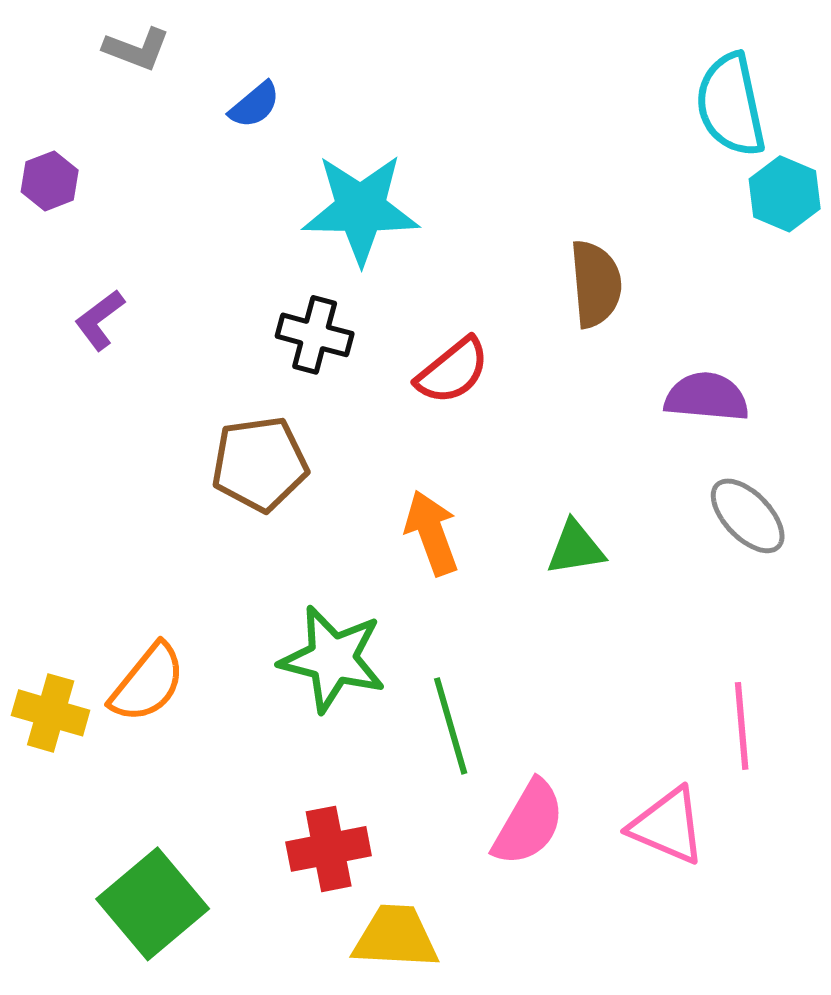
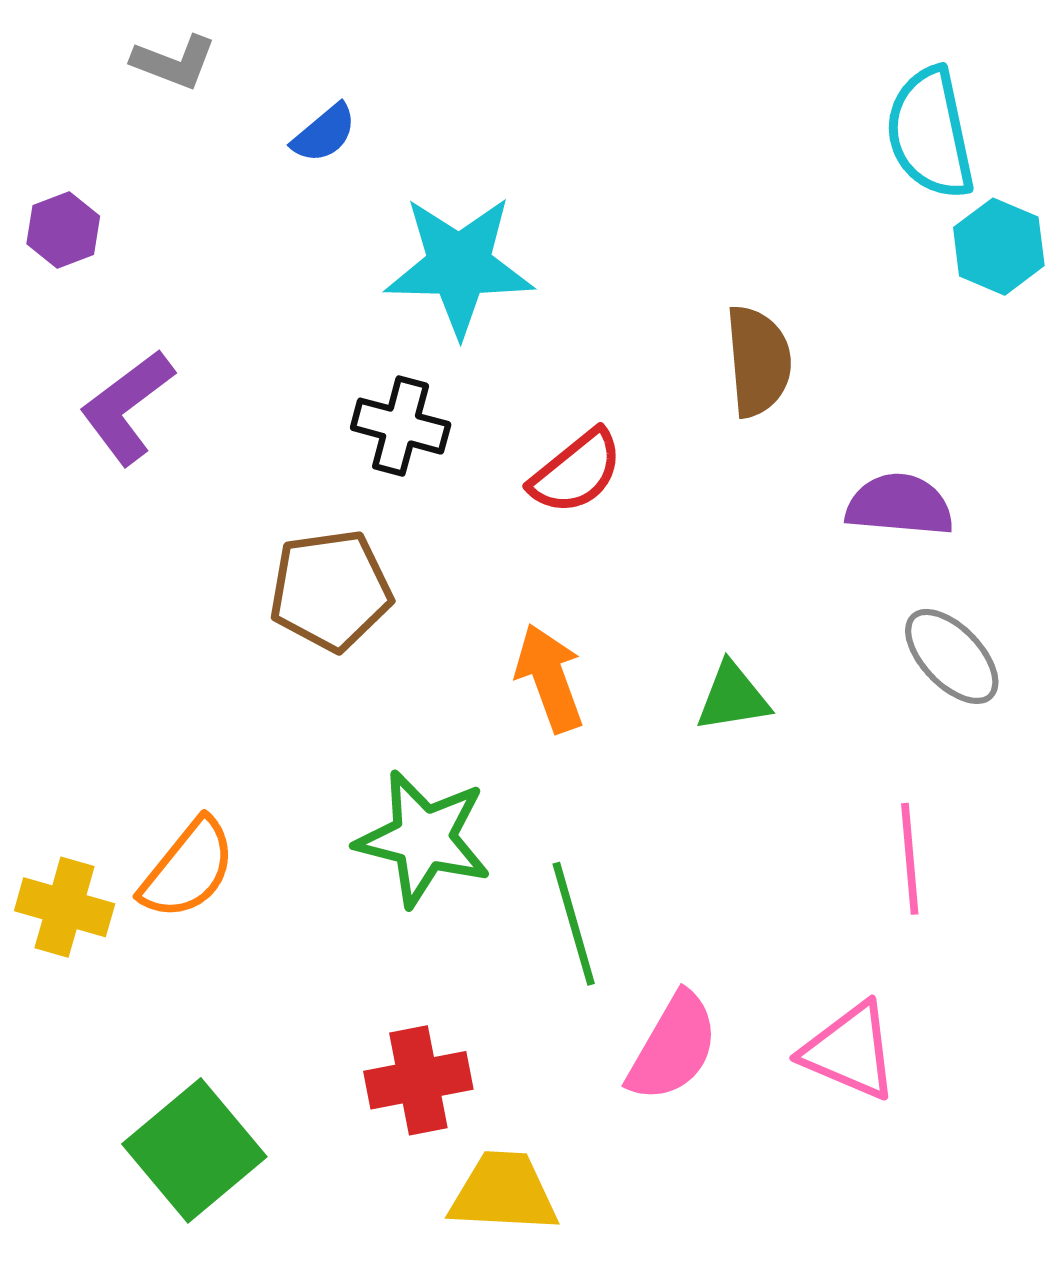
purple L-shape: (100, 320) -> (127, 407), size x1.5
pink line: (742, 726) -> (910, 859), moved

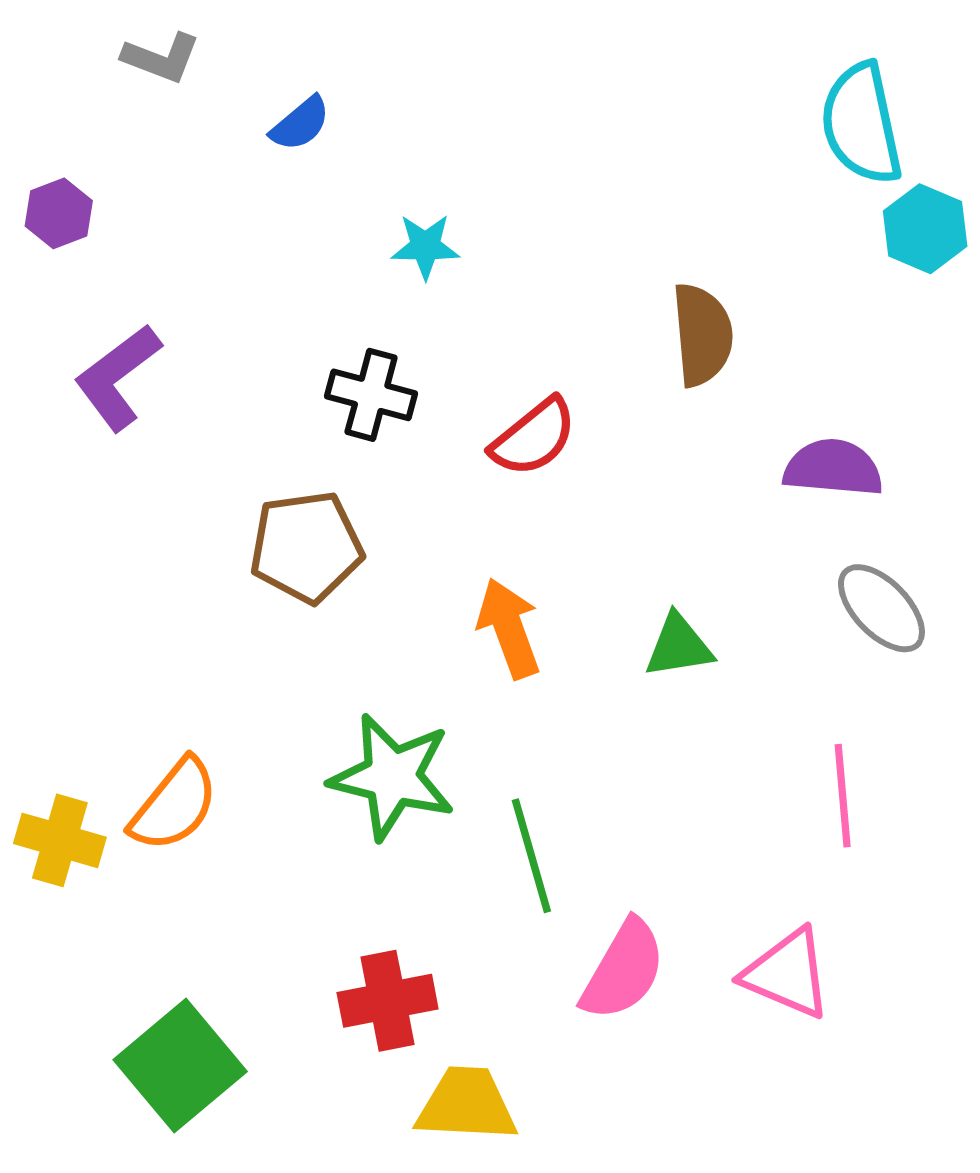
cyan star: (459, 266) -> (425, 246), size x0.5

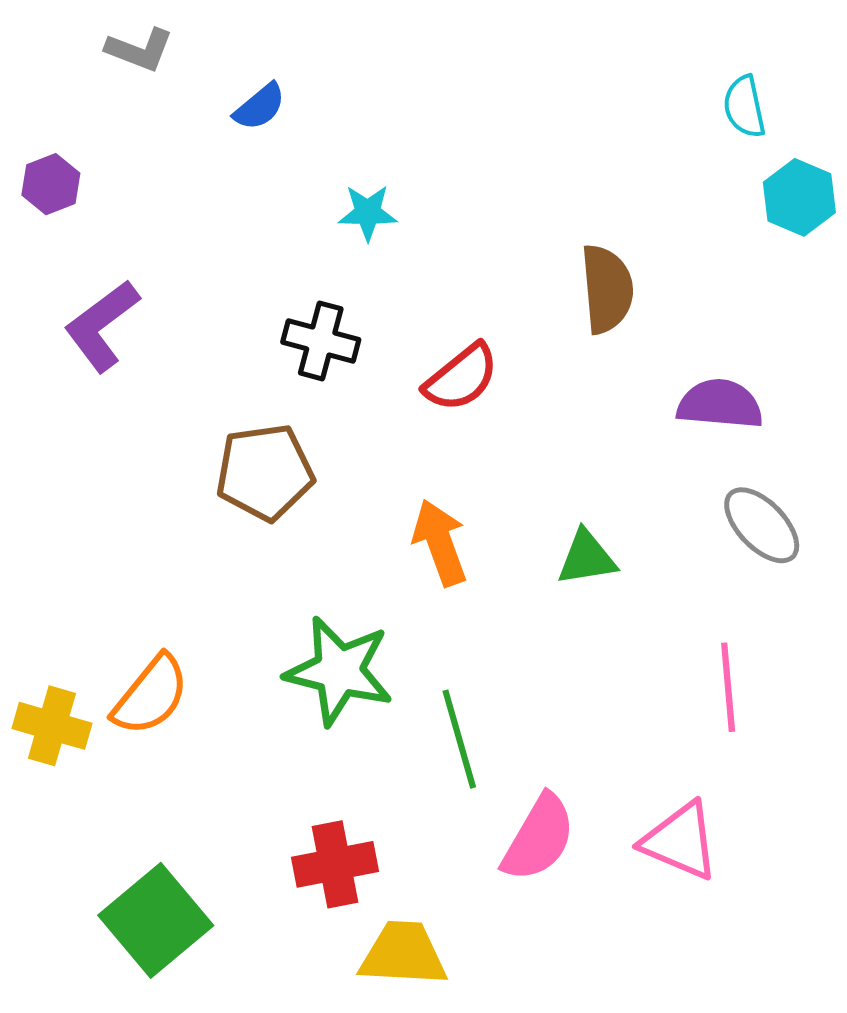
cyan semicircle: (861, 124) -> (744, 107), size x0.6

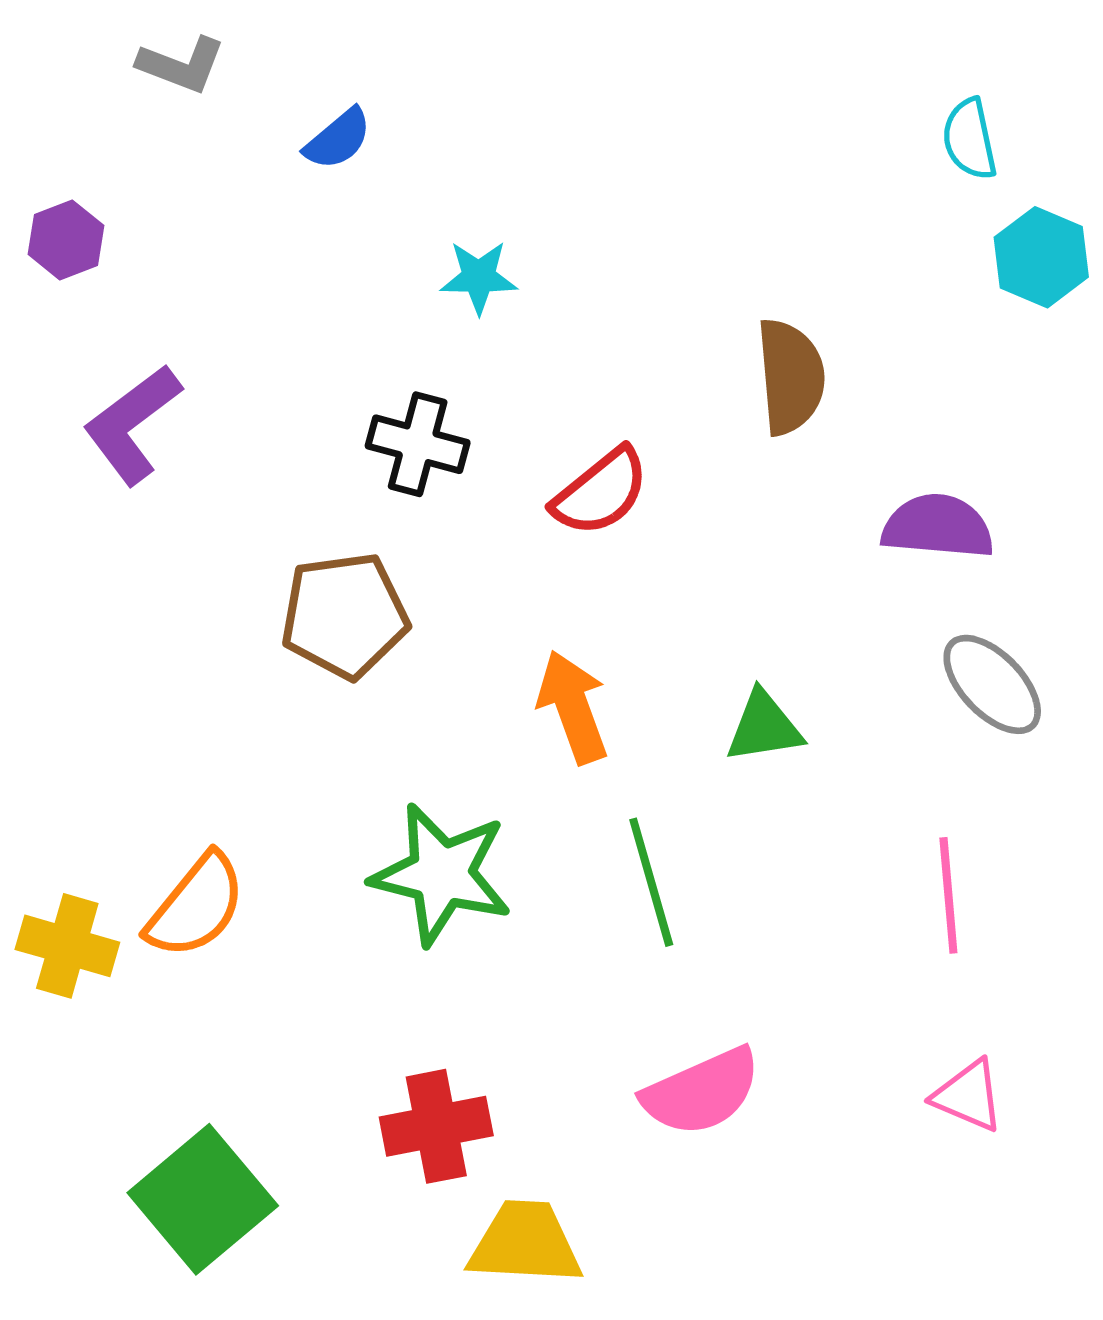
green line: (459, 739) -> (651, 882), moved
pink semicircle: (539, 838) -> (702, 1092), turned 36
pink triangle: (680, 841) -> (968, 1096), moved, size x0.7

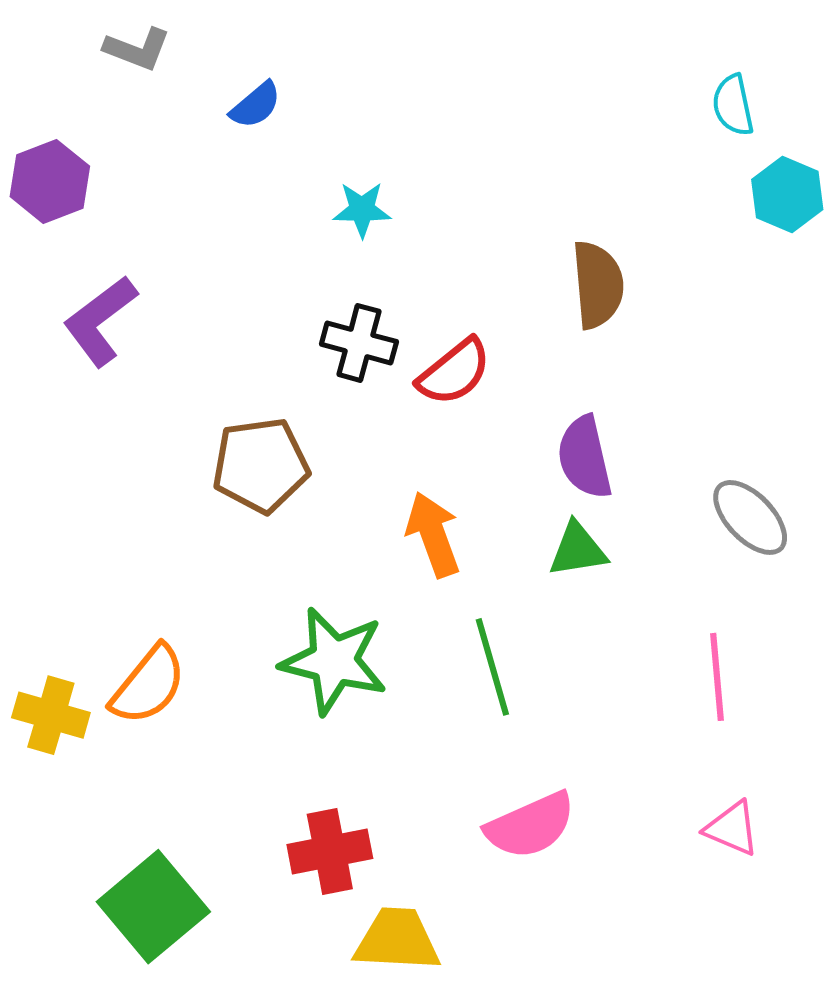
purple hexagon: (66, 240) -> (50, 181), size x1.4
black cross: (418, 444) -> (359, 343), moved
purple semicircle: (938, 527) -> (585, 457), moved, turned -108

